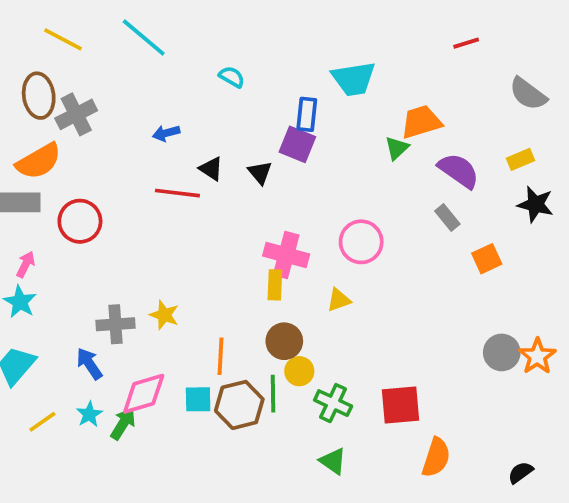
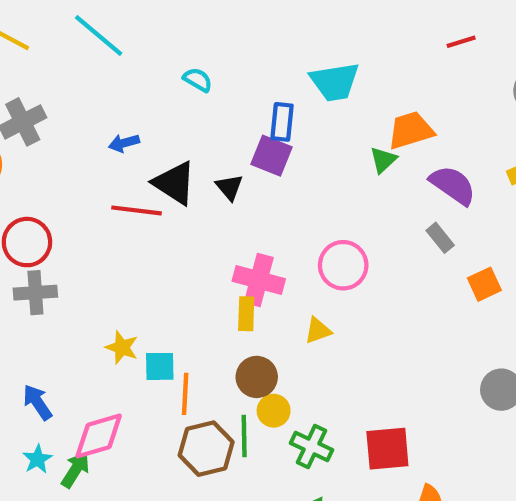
black triangle: (211, 169) -> (175, 183), size x1.6
gray cross: (116, 324) -> (35, 293), moved
cyan square: (198, 399) -> (160, 366), moved

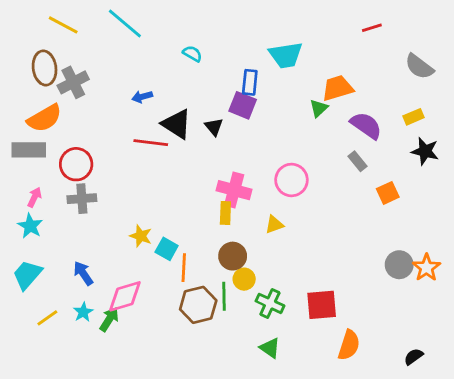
cyan square: (160, 366) -> (167, 249), turned 30

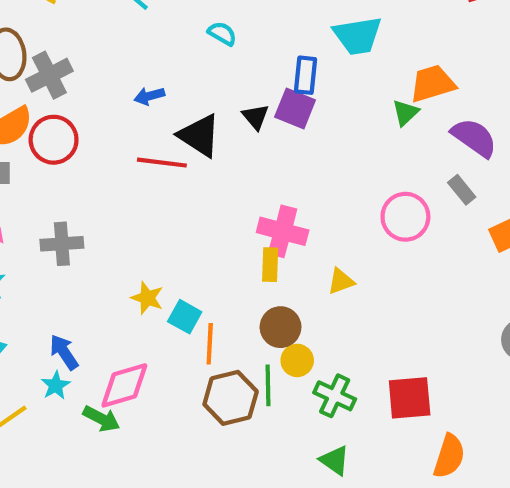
black triangle: (214, 127) -> (256, 117), moved
red circle: (76, 164) -> (54, 140), moved
pink circle: (291, 180) -> (405, 217), moved
cyan star: (83, 312) -> (56, 385), moved
green arrow: (109, 319) -> (101, 419), turned 85

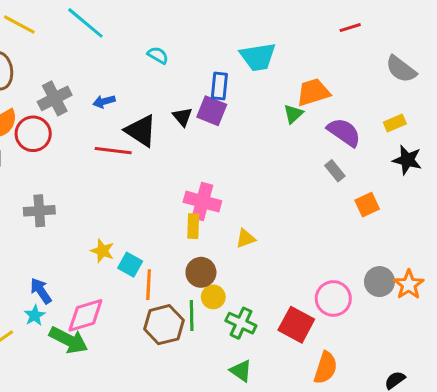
gray cross: (49, 75) -> (55, 98), moved
pink circle: (405, 217) -> (333, 298), moved
red square: (410, 398) -> (296, 325), turned 33
green arrow: (101, 419) -> (69, 340), size x1.4

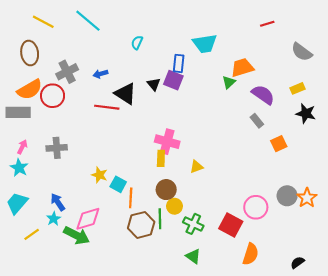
cyan semicircle: (158, 55) -> (137, 43), turned -96

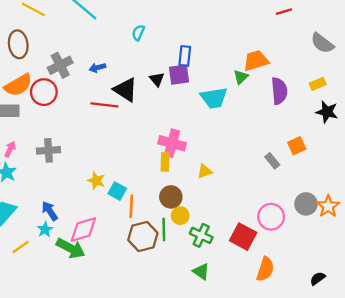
cyan trapezoid: (205, 44) -> (214, 98), moved
purple square: (173, 80) -> (179, 75), turned -30
purple semicircle: (263, 95) -> (279, 91), turned 50
gray rectangle: (257, 121) -> (272, 161), moved

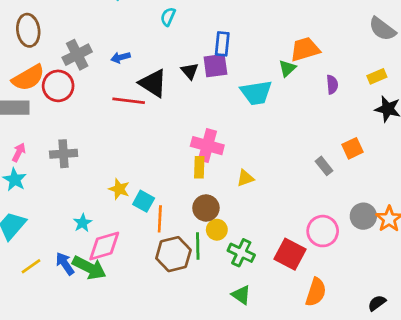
purple semicircle: (279, 91) -> (332, 85), size x0.6
blue arrow: (50, 211) -> (65, 264), moved
cyan star: (45, 230) -> (83, 223), moved

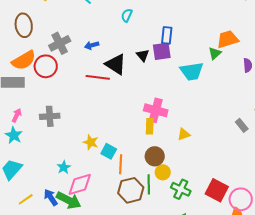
pink circle: (323, 231) -> (241, 199), moved

